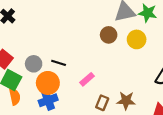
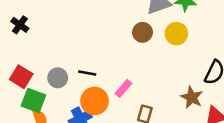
orange circle: (48, 83) -> (95, 101), moved
brown star: (126, 101) -> (192, 97), moved, turned 30

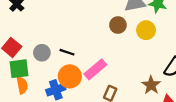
pink rectangle: (123, 88) -> (95, 69), size x1.5
green square: (33, 100) -> (19, 69), turned -36

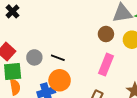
pink rectangle: (95, 69) -> (106, 65), moved, turned -30

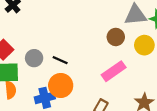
pink rectangle: (106, 65) -> (114, 71), turned 30

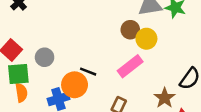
yellow circle: (144, 45) -> (146, 39), moved
black line: (60, 60) -> (88, 72), moved

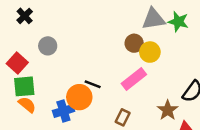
gray circle: (45, 57) -> (48, 46), moved
orange semicircle: (21, 93) -> (27, 105), turned -42

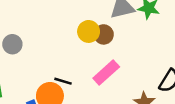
yellow circle: (150, 52) -> (89, 31), moved

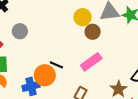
yellow circle: (89, 31) -> (83, 17), moved

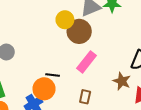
brown circle: (93, 32) -> (79, 31), size x1.5

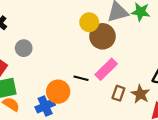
black line: (53, 75) -> (81, 78), moved
brown rectangle: (85, 97) -> (118, 93), moved

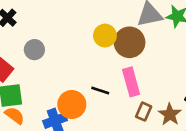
yellow circle: (89, 22) -> (105, 36), moved
pink rectangle: (106, 69) -> (131, 82), turned -65

